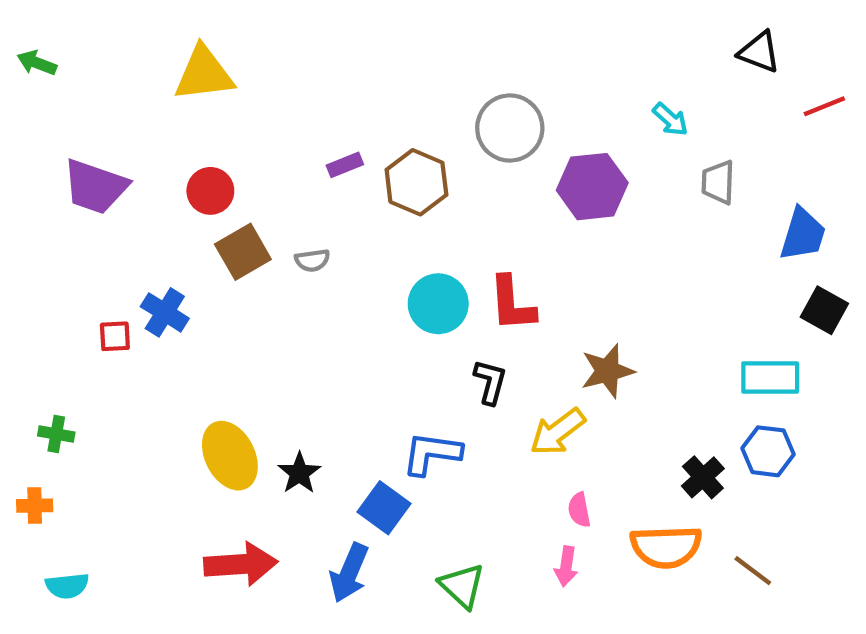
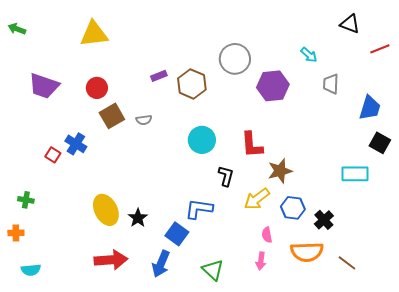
red L-shape: (512, 304) -> (252, 145), moved
red square: (115, 336) -> (53, 155), turned 35
blue hexagon: (768, 451) -> (293, 208), moved

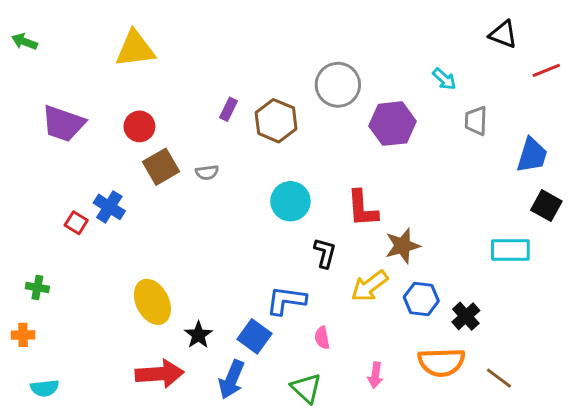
purple rectangle: (159, 76) -> (229, 109), turned -42
black star: (138, 218) -> (198, 335), moved
pink semicircle: (267, 235) -> (322, 338), moved

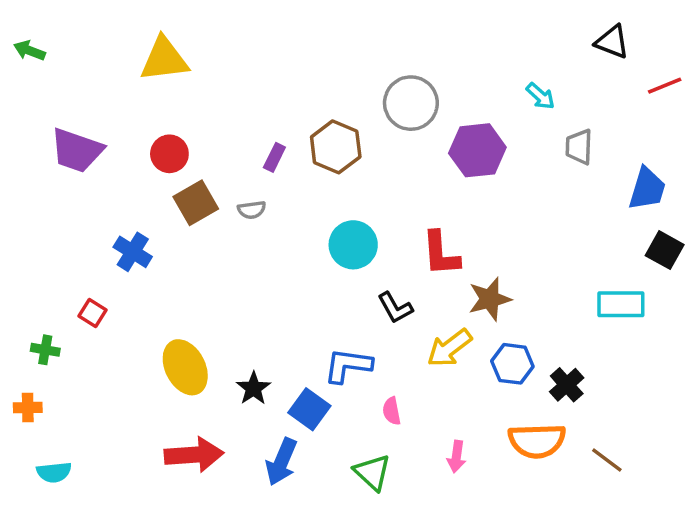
purple rectangle: (229, 109) -> (274, 157), moved
red square: (76, 223) -> (92, 313), moved
black L-shape: (325, 253) -> (395, 308), turned 136
black star: (198, 335) -> (253, 388), moved

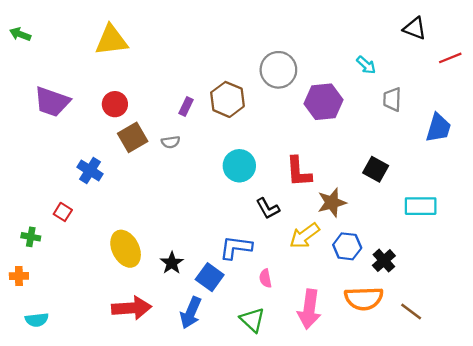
black square: (665, 250) -> (376, 169), moved
pink arrow: (456, 457) -> (309, 309), size x1.8

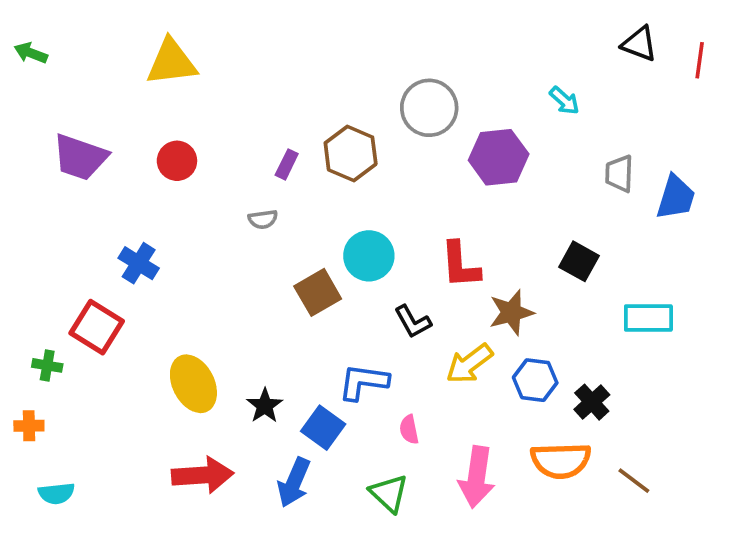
red line: (450, 58) -> (700, 60), moved, turned -60
gray trapezoid: (392, 99) -> (619, 174), moved
brown square: (133, 137) -> (318, 292), moved
red square: (63, 212) -> (97, 327), size x1.8

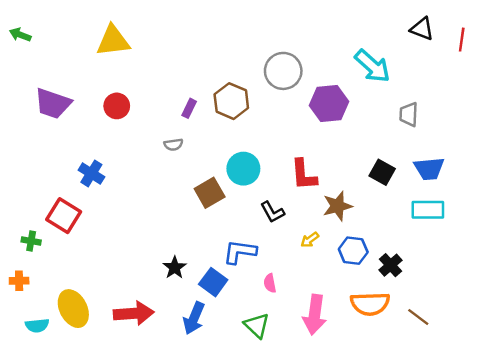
cyan arrow: (564, 101) -> (372, 66), size x1.8
blue trapezoid: (676, 197) -> (429, 169), moved, turned 68
yellow arrow: (469, 364) -> (310, 240), size x0.6
yellow ellipse: (193, 384) -> (73, 309), moved

